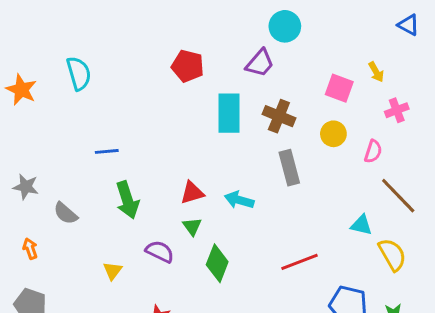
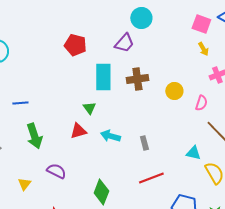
pink square: (339, 88) -> (201, 24), moved
brown cross: (279, 116) -> (137, 79), turned -30
gray rectangle: (289, 168) -> (144, 143), moved, size x0.6
green triangle: (192, 227) -> (89, 108), moved
green diamond: (217, 263) -> (101, 192), moved

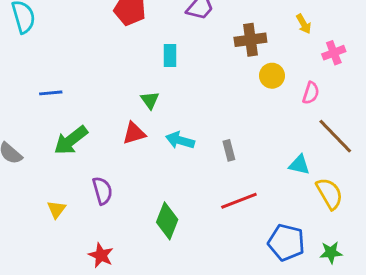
yellow arrow: (203, 49) -> (304, 24), moved
cyan rectangle: (103, 77) -> (170, 56), size x0.6
brown cross: (137, 79) -> (250, 40), moved
green arrow: (34, 136) -> (71, 140), turned 70
purple semicircle: (56, 171) -> (102, 191), turned 48

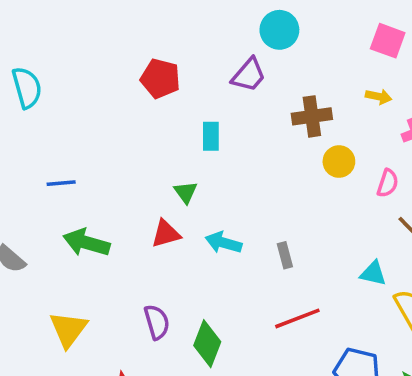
yellow arrow: (304, 24) -> (379, 97), turned -48
green arrow: (71, 140) -> (86, 243), turned 54
purple semicircle: (102, 191) -> (157, 322), moved
yellow triangle: (56, 209) -> (68, 329), size x1.6

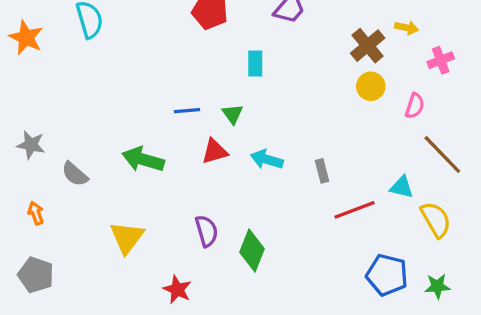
brown cross: (312, 116) -> (368, 46), moved, turned -32
blue line: (61, 183) -> (187, 111), moved
red line: (297, 318) -> (355, 210), moved

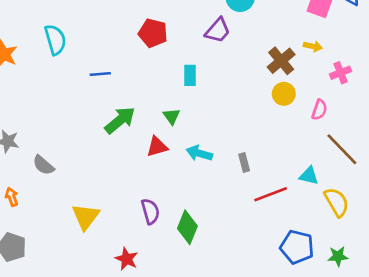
blue line: (187, 111) -> (100, 74), moved
green arrow: (143, 159) -> (120, 120), moved, turned 124

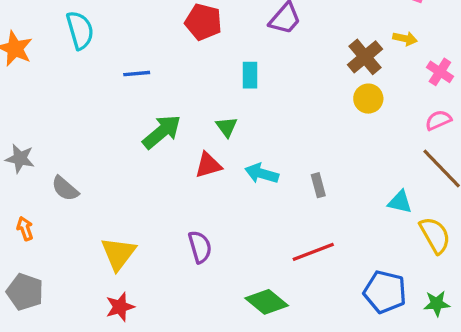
pink cross: (341, 73) -> (440, 72), turned -36
pink semicircle: (319, 110) -> (438, 120), moved, turned -132
red line: (271, 194) -> (313, 252), moved
green diamond: (187, 227) -> (267, 302), moved, turned -72
red star: (127, 259) -> (120, 307), moved, turned 30

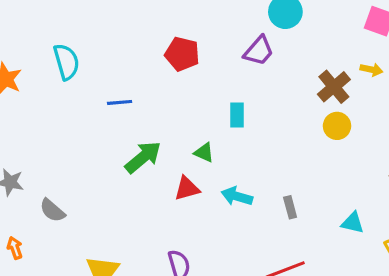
cyan rectangle: (250, 75) -> (237, 115), moved
green triangle: (227, 127) -> (204, 152), turned -30
cyan triangle: (400, 202) -> (353, 223), moved

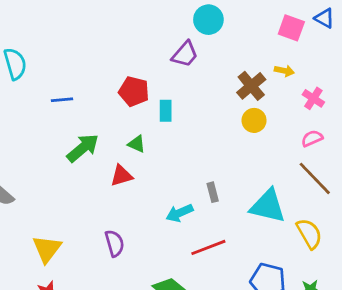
red pentagon: (182, 54) -> (134, 91), moved
cyan arrow: (237, 196) -> (179, 213), moved, turned -40
cyan triangle: (353, 223) -> (268, 206), size x1.8

